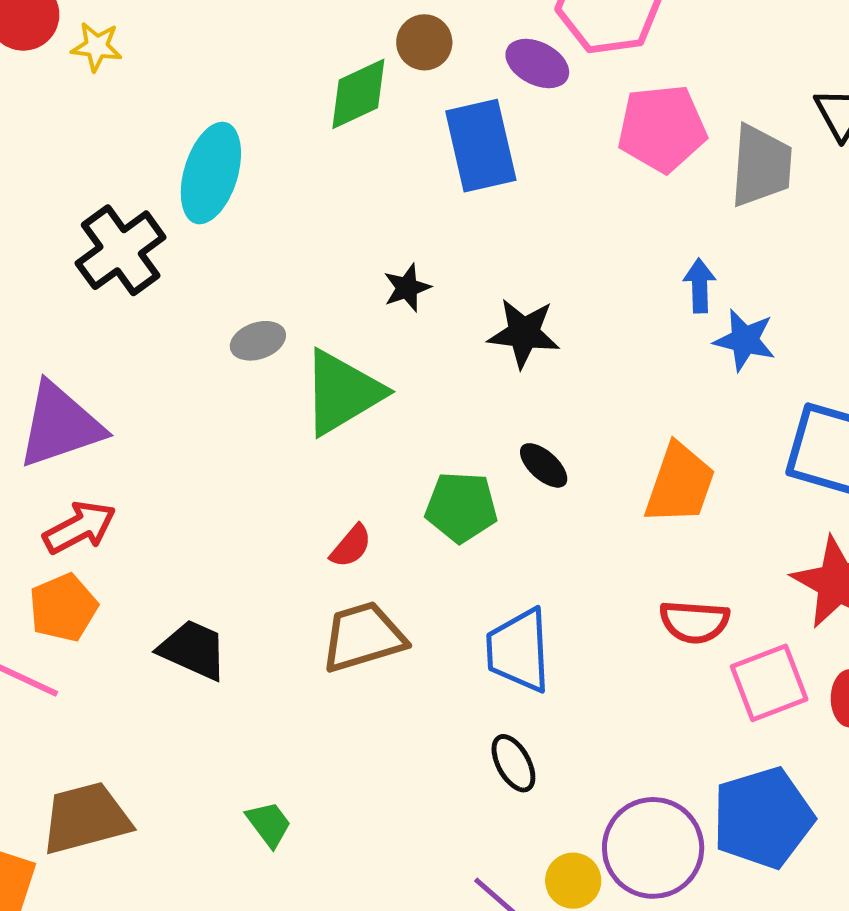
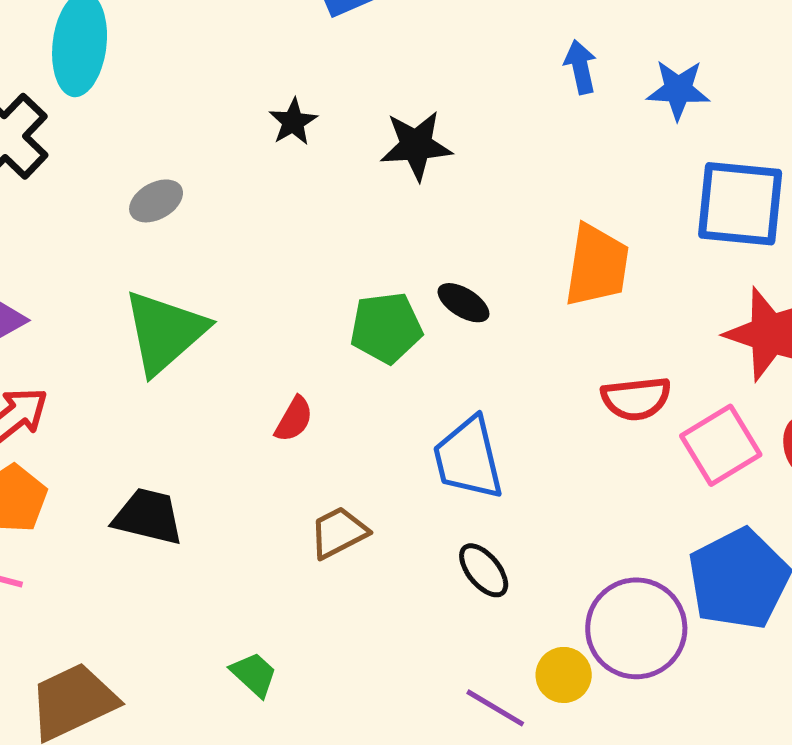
blue star: (745, 340) -> (678, 90), moved
green triangle: (342, 392) -> (165, 332), moved
black ellipse: (544, 465) -> (463, 303), moved
red semicircle: (351, 546) -> (294, 419), moved
brown trapezoid: (363, 637) -> (339, 532), moved, size x0.7

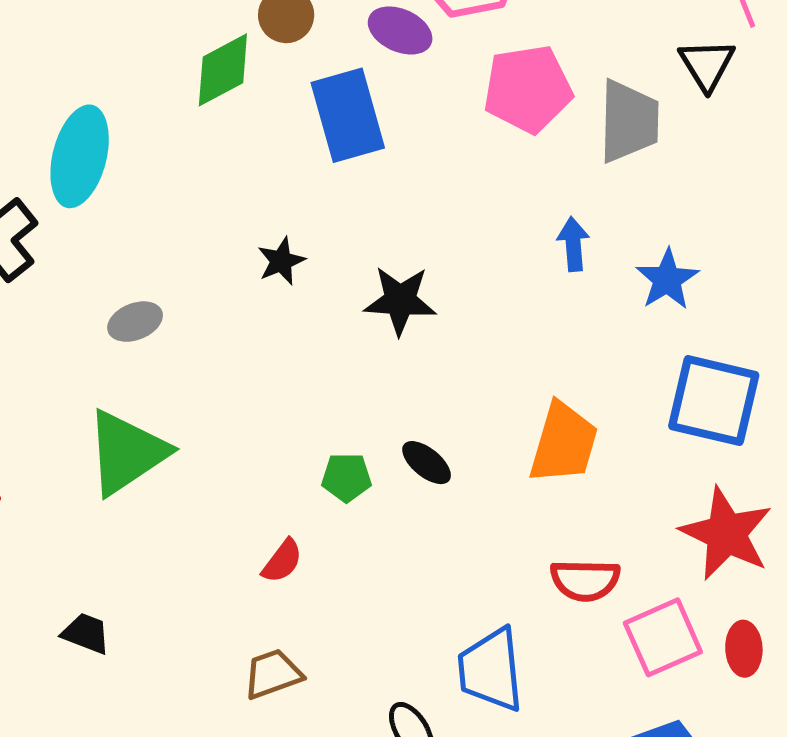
blue star: (678, 90) -> (667, 279), turned 30
green pentagon: (386, 328) -> (346, 477), size x0.7
red semicircle: (294, 419) -> (282, 561), moved
blue trapezoid: (468, 458) -> (491, 670), moved
black trapezoid: (148, 517) -> (86, 633), size x0.7

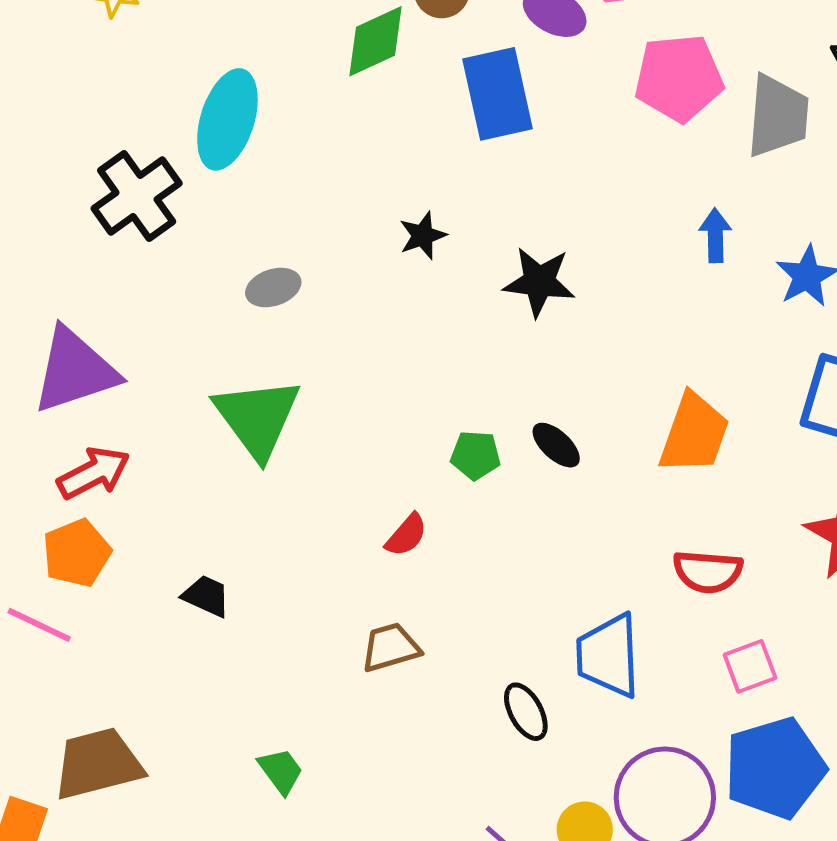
green triangle: (127, 453) -> (257, 418), turned -36
pink square: (663, 637) -> (750, 666), moved, size x0.7

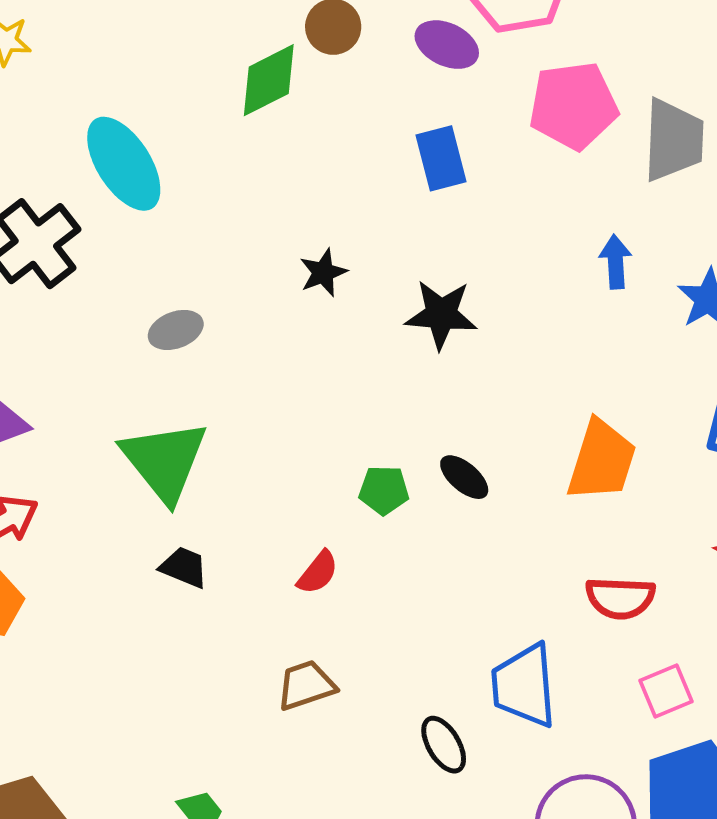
blue rectangle: (497, 94) -> (441, 158), moved, size x0.7
cyan ellipse: (227, 119) -> (124, 164), turned -48
black trapezoid: (206, 596) -> (184, 567), moved

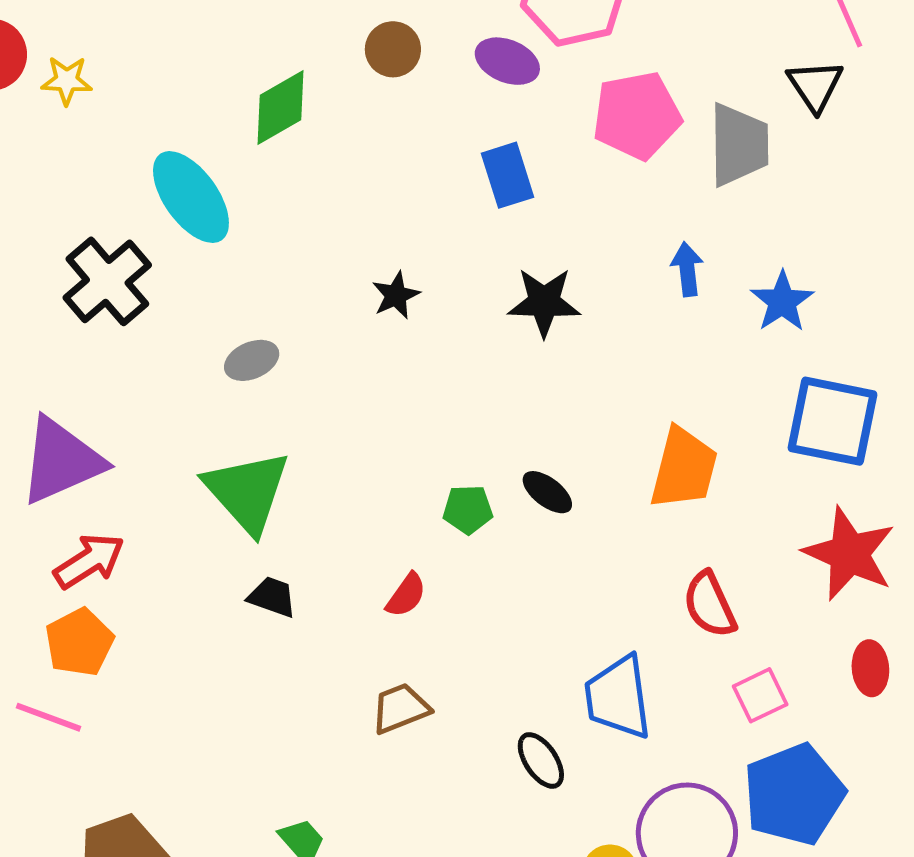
green diamond: (269, 80) -> (281, 107), moved
black star: (441, 314) -> (544, 302), moved
red semicircle: (620, 598) -> (710, 605), turned 66

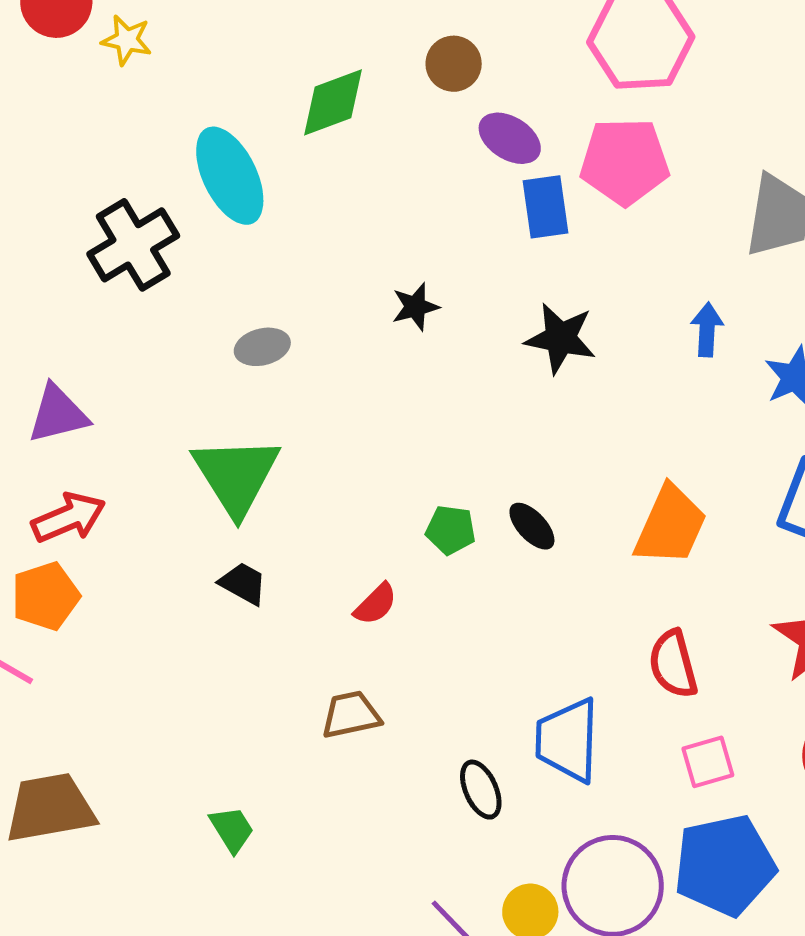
purple ellipse: (507, 61) -> (510, 138), moved
pink pentagon: (637, 116) -> (625, 161), moved
purple triangle: (61, 461) -> (58, 414), size x0.7

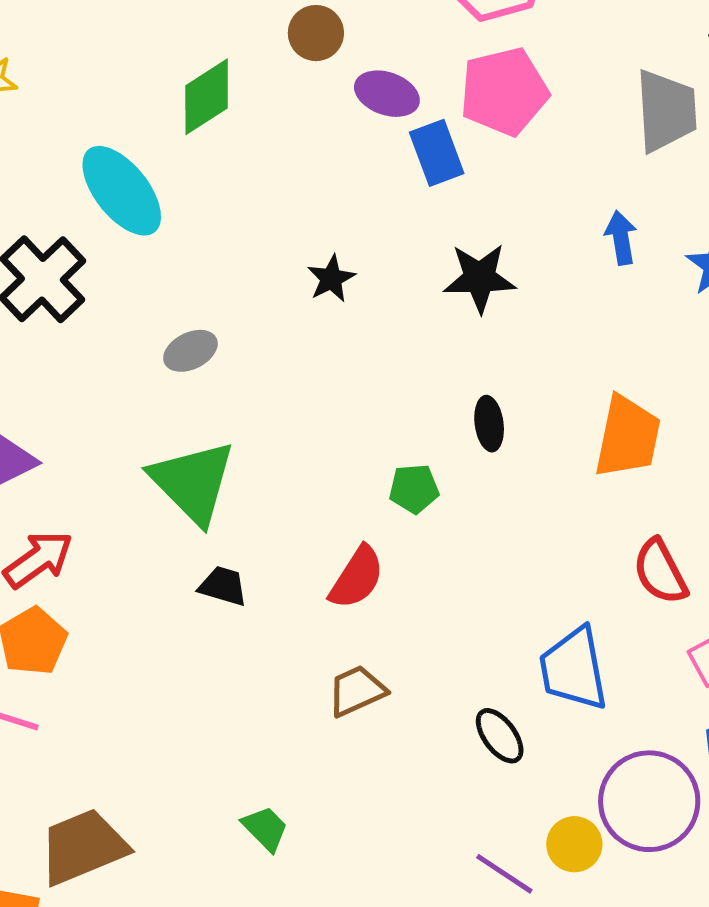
black ellipse: (532, 526) -> (489, 424), moved, turned 48
red semicircle: (376, 604) -> (357, 577), size x1.4

